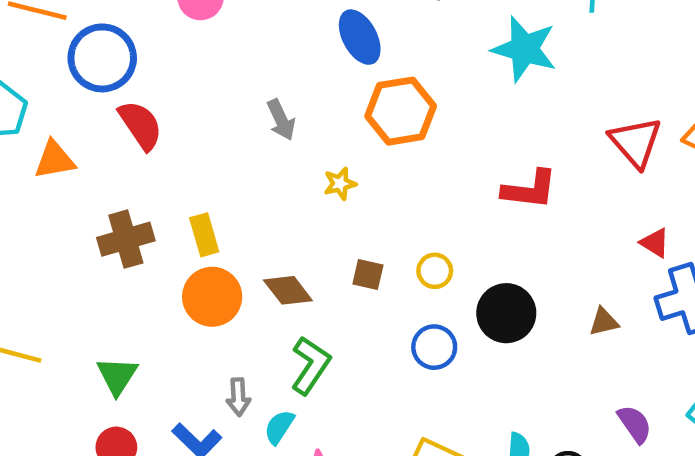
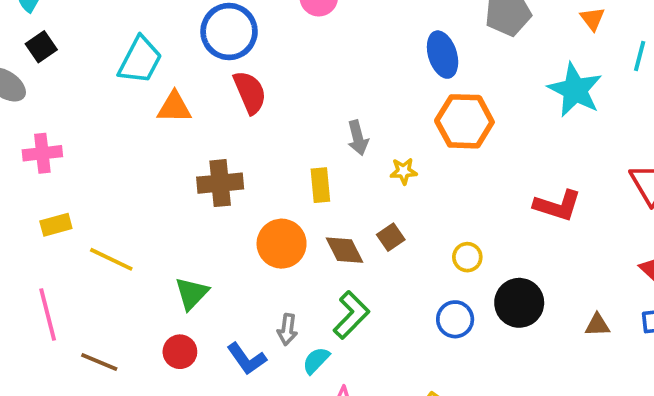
gray arrow: (281, 120) -> (358, 138), moved
yellow rectangle: (204, 235) -> (320, 185), moved
brown square: (368, 274) -> (391, 237), moved, turned 32

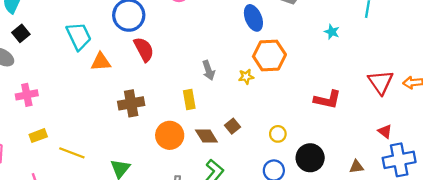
cyan trapezoid: (140, 60) -> (79, 36), turned -48
cyan star: (575, 90) -> (332, 32), size x0.5
yellow star: (404, 171) -> (246, 77), moved

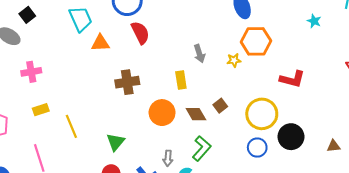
red L-shape: (327, 100) -> (292, 79), moved
yellow circle: (278, 134) -> (262, 114), size x2.0
yellow line: (72, 153) -> (71, 126), turned 45

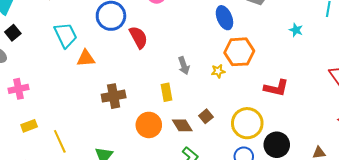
red semicircle: (140, 33) -> (138, 37), moved

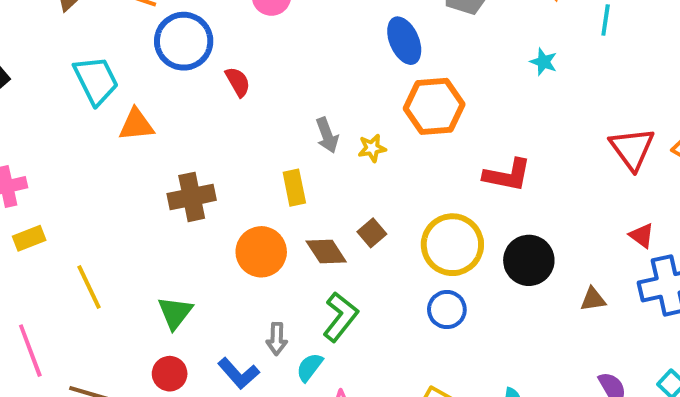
red semicircle: (138, 37) -> (238, 82), size x0.7
yellow star: (218, 71) -> (372, 148), moved
yellow rectangle: (29, 126) -> (29, 238), moved
black circle: (277, 145) -> (529, 260), moved

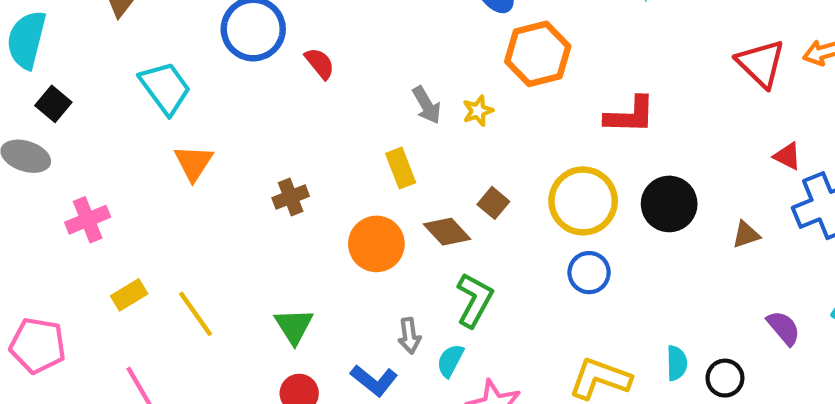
orange triangle: (136, 125) -> (194, 163), moved, turned -42
brown cross: (192, 197) -> (291, 197), size x0.7
yellow rectangle: (29, 238) -> (129, 295), moved

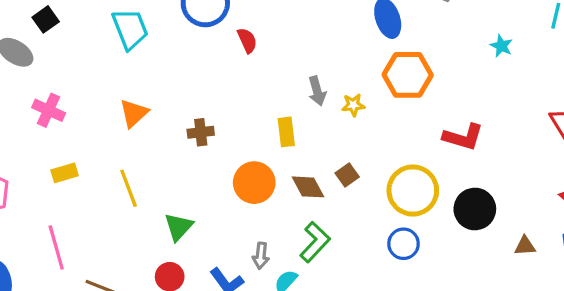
orange triangle: (194, 163) -> (134, 113), moved
pink cross: (88, 220) -> (49, 110), turned 32
yellow line: (196, 314) -> (129, 188), moved

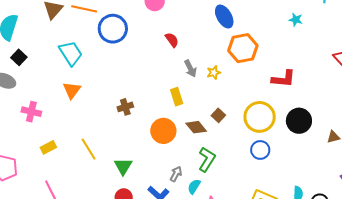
red semicircle: (247, 40) -> (172, 40), moved
orange triangle: (134, 113) -> (72, 90), moved
gray arrow: (261, 256) -> (176, 174), turned -147

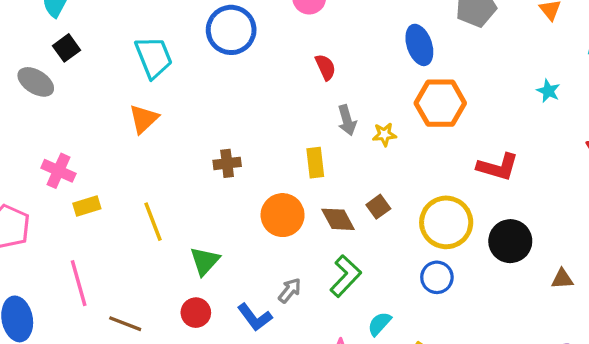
cyan star: (296, 20) -> (548, 91), moved
pink cross: (31, 112) -> (58, 171), moved
cyan semicircle: (194, 187) -> (379, 324), moved

